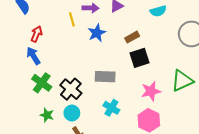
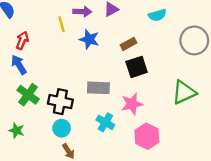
blue star: (97, 33) -> (89, 39), turned -30
black cross: (71, 89) -> (60, 102), turned -30
pink star: (151, 91) -> (132, 104), moved
green star: (47, 115) -> (17, 130), moved

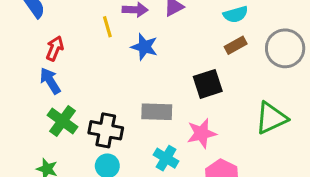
brown rectangle: (128, 44) -> (236, 45), moved

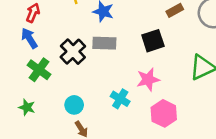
gray rectangle: (157, 112) -> (104, 43), moved
black cross: (106, 130) -> (73, 52), moved, turned 35

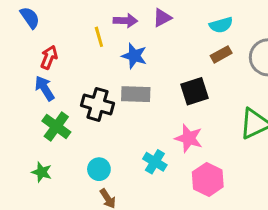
black cross: (73, 52) -> (98, 104), turned -30
pink star: (148, 79) -> (189, 138), turned 30

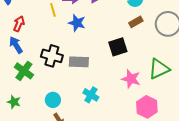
gray rectangle: (136, 94) -> (79, 62), moved
pink star: (189, 138) -> (131, 79), moved
pink hexagon: (208, 179) -> (147, 107), moved

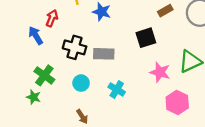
red arrow: (19, 24) -> (52, 18), moved
green cross: (24, 71) -> (44, 75), moved
cyan circle: (53, 100) -> (81, 83), moved

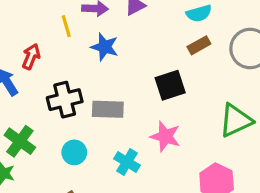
black cross: (75, 47) -> (65, 100), turned -30
pink star: (160, 72) -> (165, 136), moved

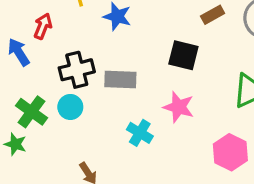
black square: (170, 85) -> (183, 55), turned 32
cyan circle: (74, 152) -> (70, 107), moved

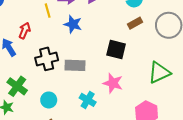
cyan circle: (70, 107) -> (49, 100), moved

